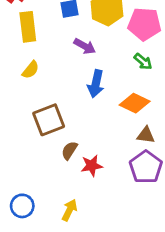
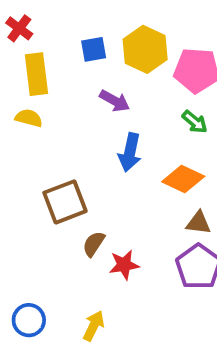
yellow semicircle: (31, 70) -> (29, 118), moved, turned -114

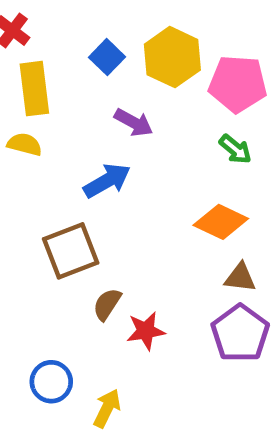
blue square: (94, 49) -> (107, 57), turned -36
blue arrow: (130, 152) -> (107, 181), moved, turned -132
blue circle: (29, 320) -> (51, 382), moved

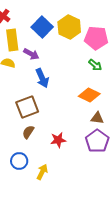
blue square: (107, 57) -> (42, 27), size x1.5
purple arrow: (134, 123) -> (31, 54), moved
blue arrow: (107, 181) -> (42, 78), turned 96
brown semicircle: (107, 304) -> (28, 132), moved

